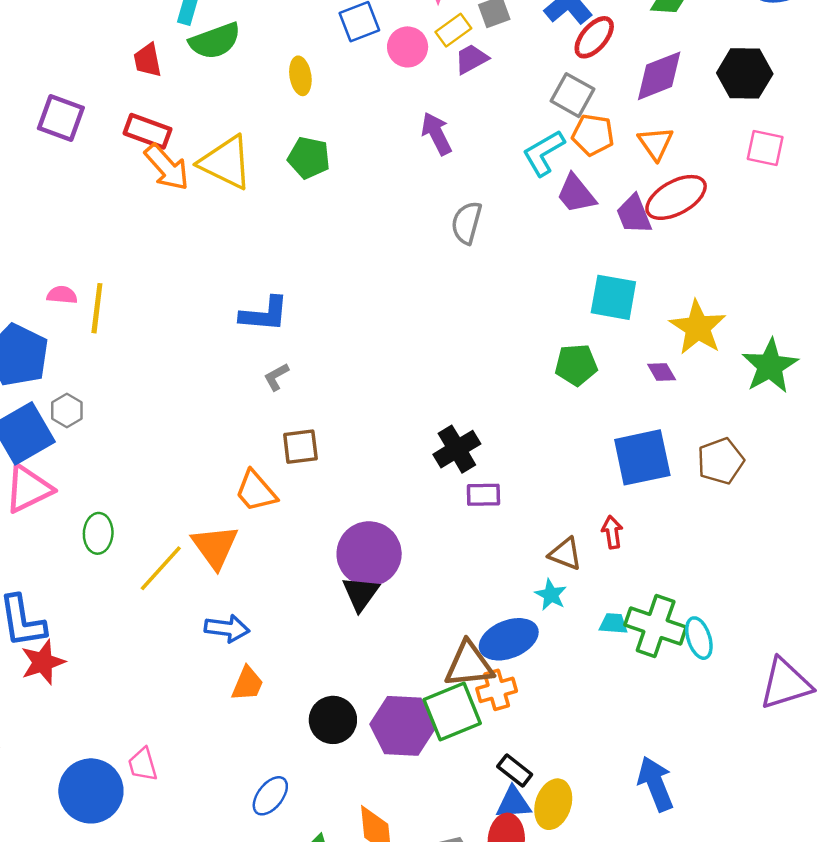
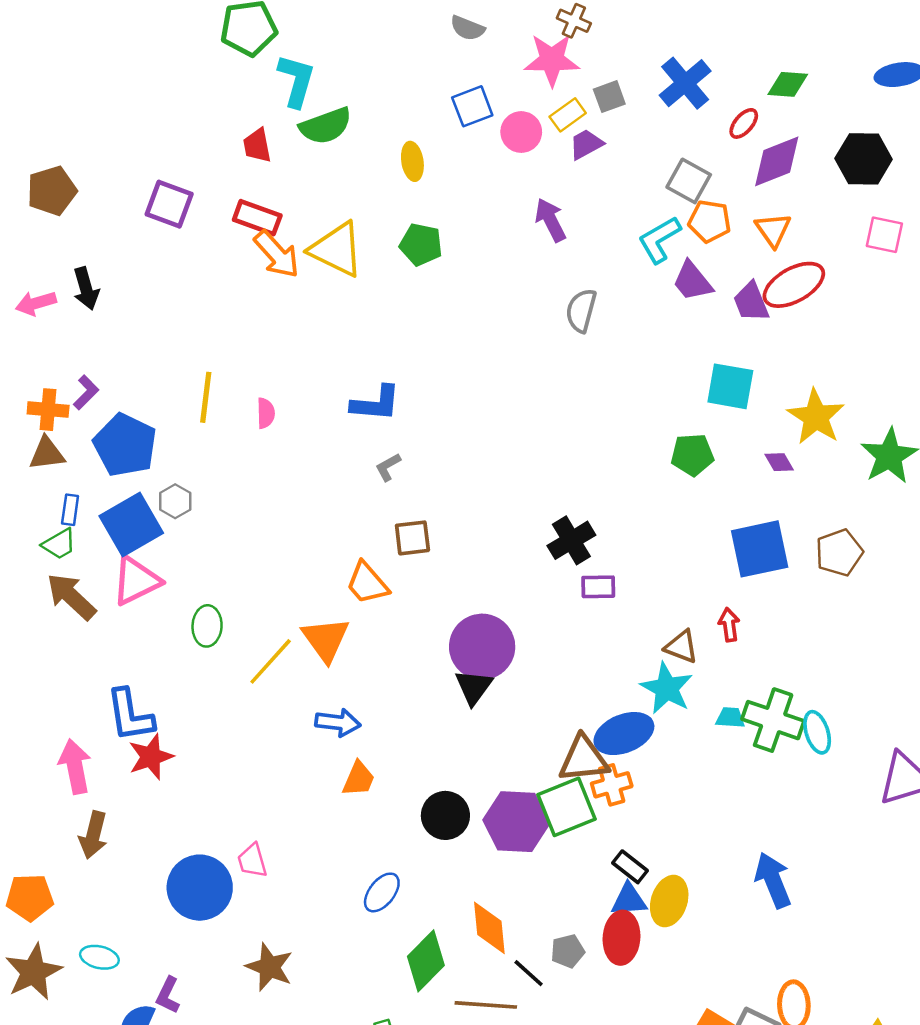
red ellipse: (594, 37) -> (744, 123), moved, size x0.7
pink semicircle: (62, 295) -> (266, 413), moved, turned 84
cyan star: (551, 595) -> (667, 688), size x1.6

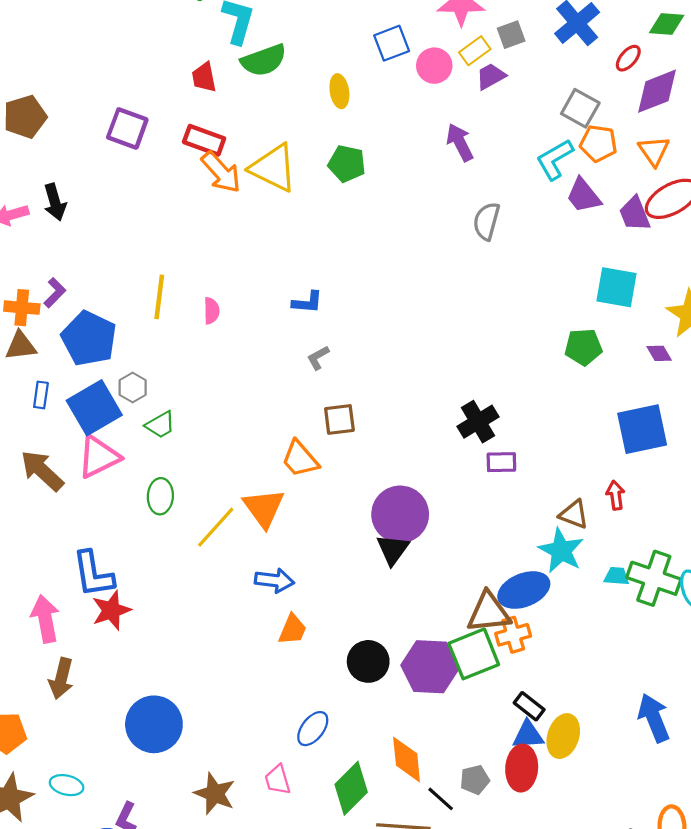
blue L-shape: (376, 403) -> (307, 302), size x0.7
green trapezoid: (59, 544) -> (160, 425), moved
pink trapezoid: (252, 861) -> (278, 780), moved

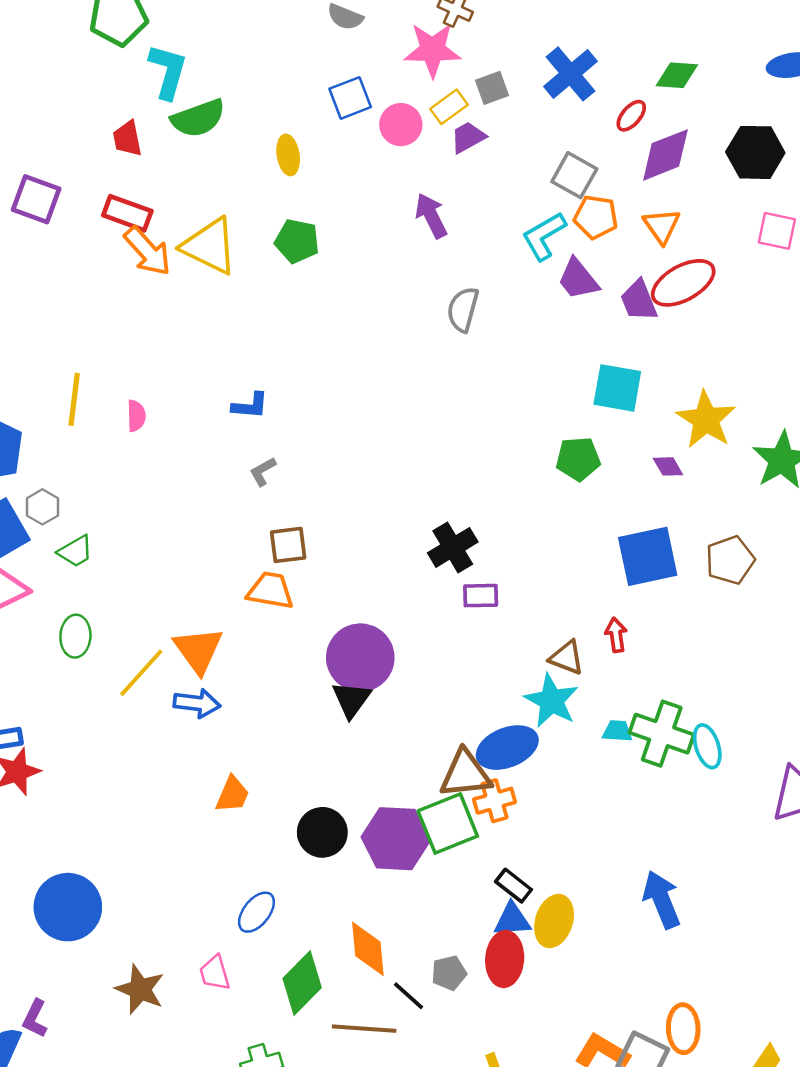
orange trapezoid: (300, 459) -> (270, 591), moved, turned 141
blue arrow: (274, 580) -> (197, 703), moved

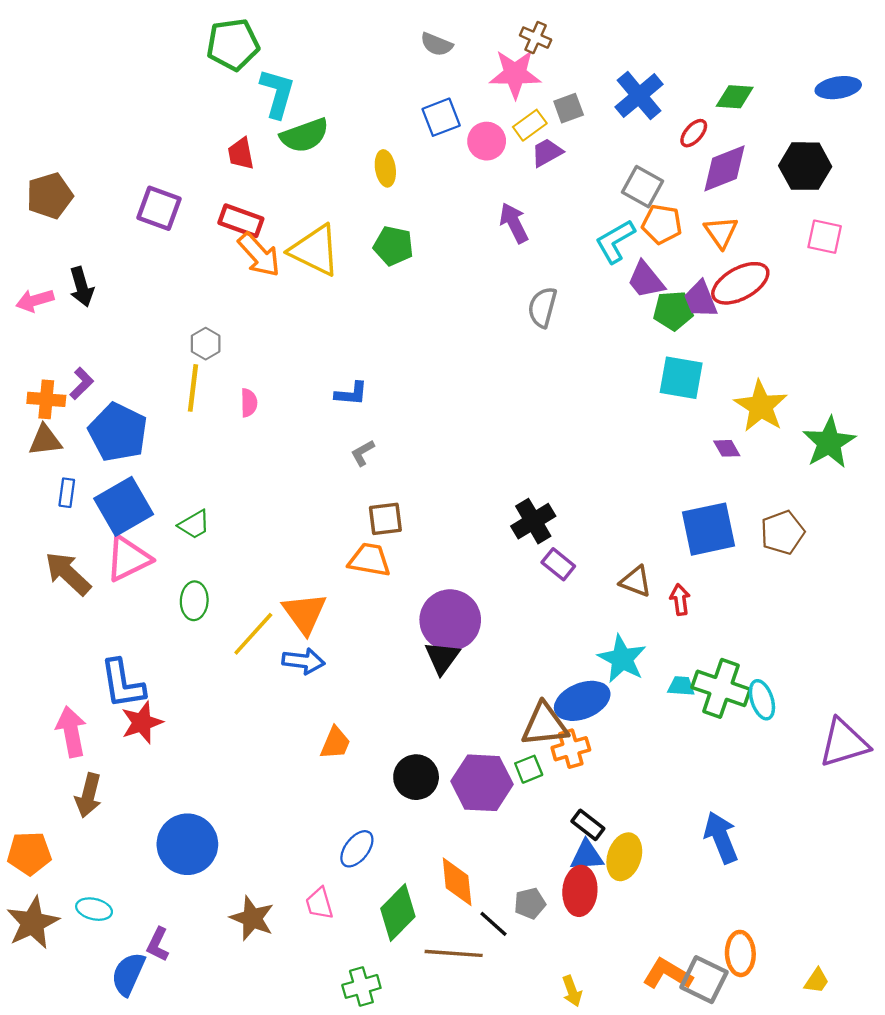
green pentagon: (578, 459) -> (673, 311), moved
gray hexagon: (42, 507) -> (206, 344), moved
purple rectangle: (481, 596) -> (558, 564), turned 40
brown triangle: (567, 658) -> (636, 581), moved
green square: (448, 824) -> (529, 769), size x0.5

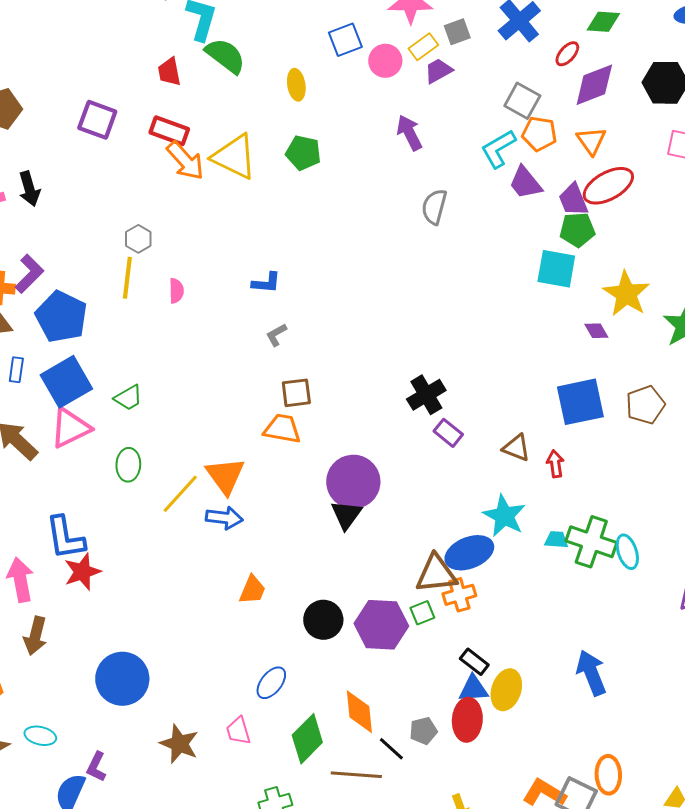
green semicircle: (305, 135) -> (225, 56), turned -123
green pentagon: (673, 311) -> (577, 230), moved
purple L-shape: (82, 383) -> (29, 274), size x1.4

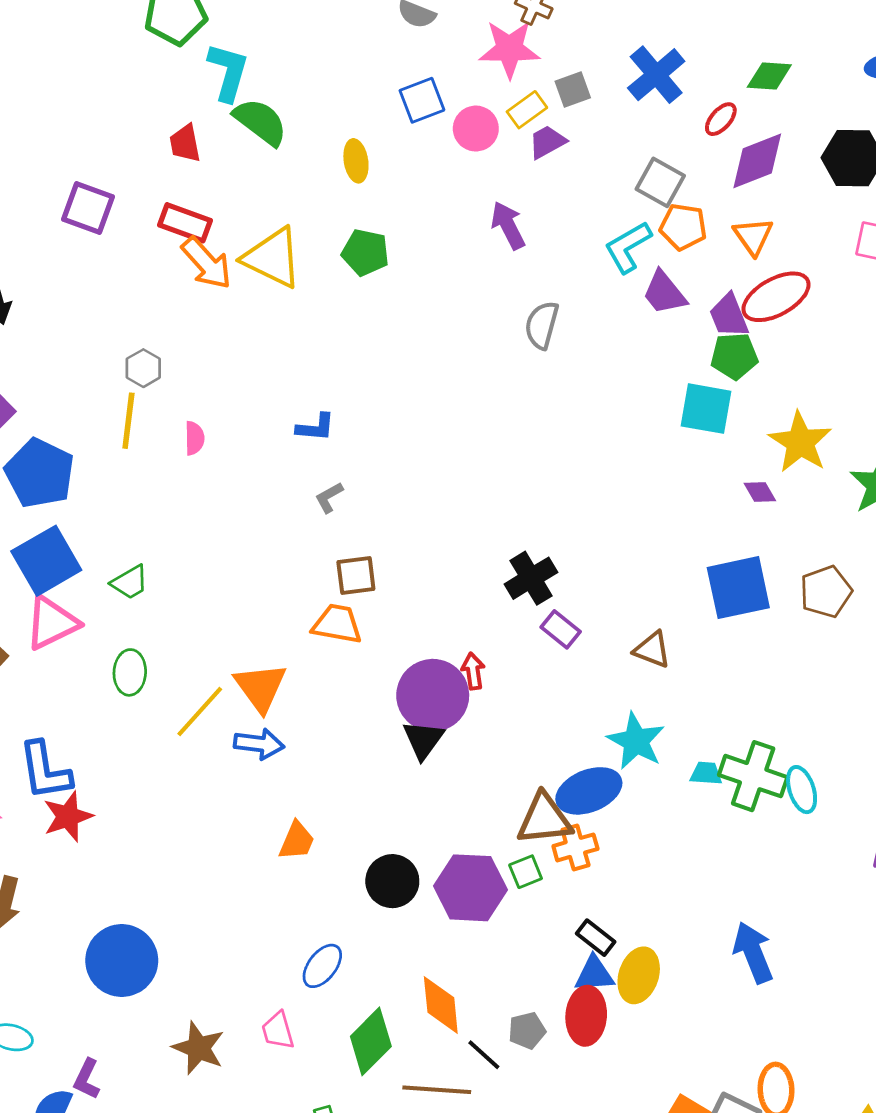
red arrow: (555, 464) -> (473, 671), moved

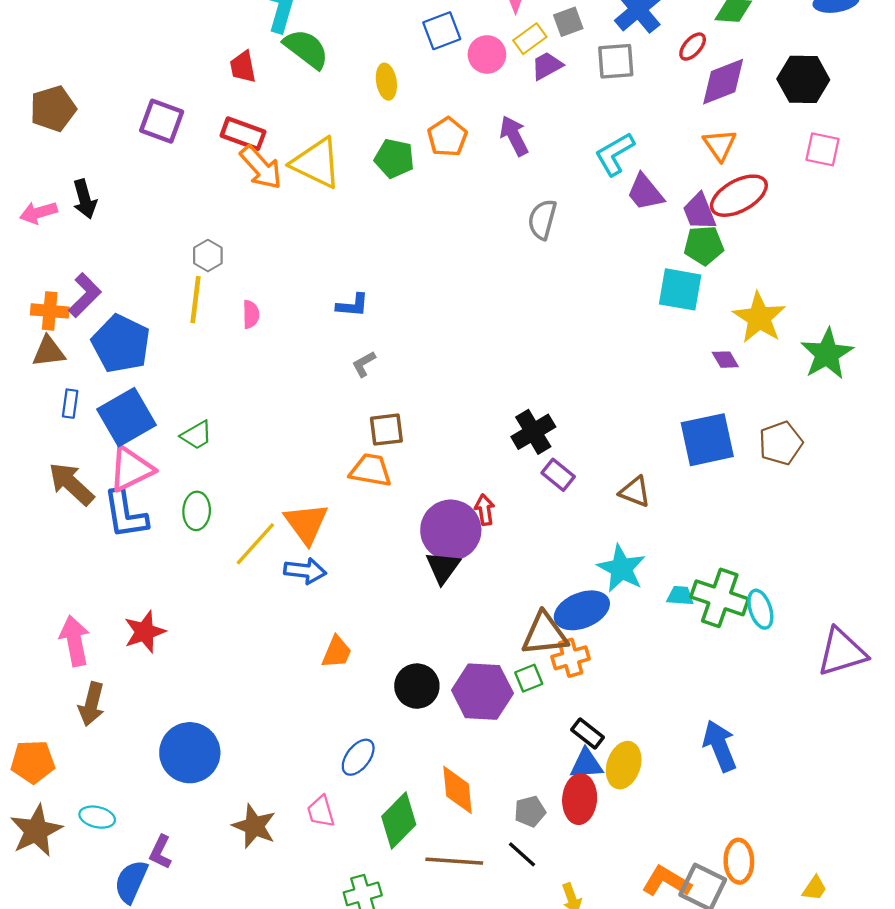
gray square: (660, 182) -> (616, 61), moved, turned -33
orange pentagon: (683, 227) -> (447, 137), moved, turned 30
blue L-shape: (45, 771) -> (125, 514), moved
black line: (484, 1055) -> (522, 854), moved

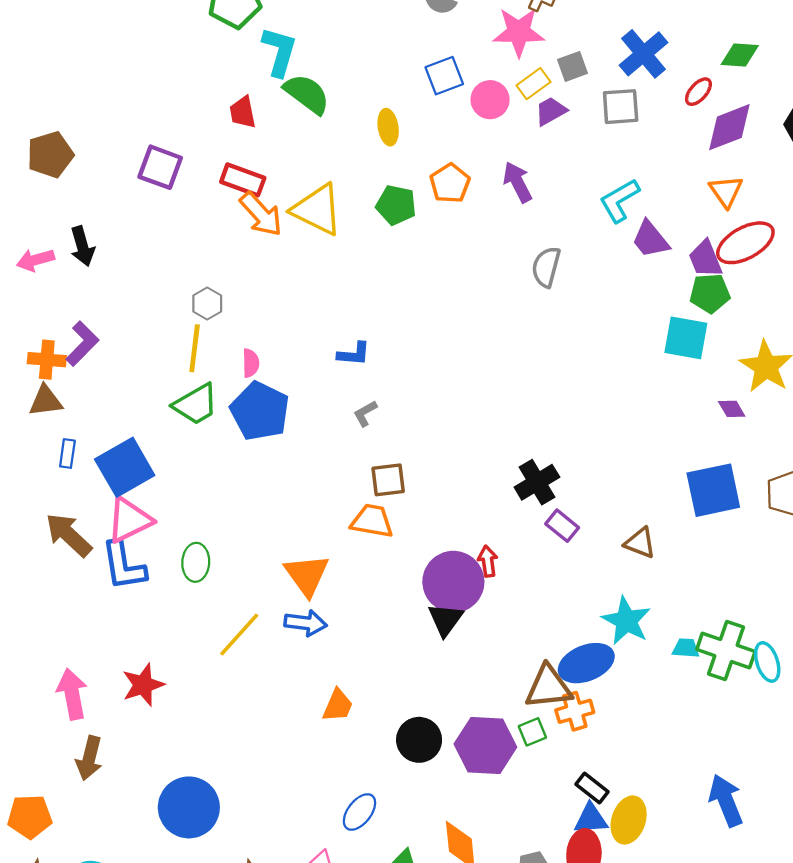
blue pentagon: (121, 344) -> (260, 411), moved
green trapezoid: (197, 435) -> (196, 404), moved, size x1.4
yellow line: (255, 544) -> (239, 634), moved

